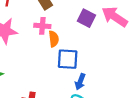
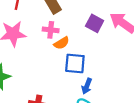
orange semicircle: (54, 39) -> (62, 43), turned 63

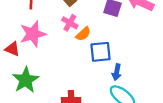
pink cross: (51, 30) -> (70, 23), turned 35

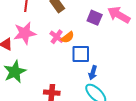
pink cross: (70, 23) -> (57, 37), moved

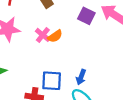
blue square: (81, 54) -> (52, 81), moved

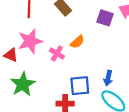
pink cross: (43, 35) -> (57, 53), moved

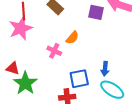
pink star: (30, 41) -> (21, 28), moved
red triangle: (11, 55) -> (13, 68), moved

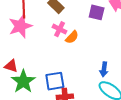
pink cross: (54, 51) -> (60, 29), moved
blue square: (79, 79) -> (55, 81), moved

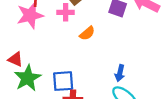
pink cross: (60, 29) -> (66, 12), moved, turned -32

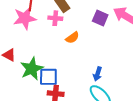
green star: (28, 78) -> (32, 69), moved

